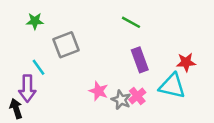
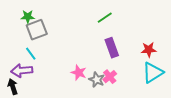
green line: (131, 22) -> (105, 18), turned -63
gray square: (66, 45) -> (37, 30), moved
cyan triangle: (172, 86) -> (153, 73), moved, turned -45
purple arrow: (27, 88) -> (22, 71), turned 85

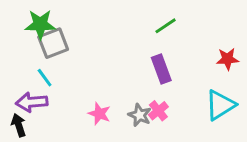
green star: (28, 17) -> (40, 24), size x1.5
green line: (105, 18) -> (166, 26), moved
red star: (149, 50) -> (228, 59), moved
pink star: (79, 73) -> (99, 114), moved

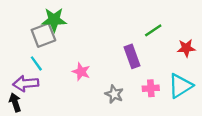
green star: (40, 24) -> (54, 20), moved
green line: (166, 26) -> (153, 30), moved
pink cross: (158, 111) -> (151, 88), moved, turned 35
pink star: (99, 114) -> (81, 72), moved

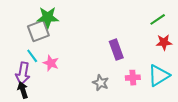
green line: (153, 30) -> (158, 19), moved
pink star: (81, 72) -> (51, 63), moved
purple arrow: (26, 84) -> (23, 73), turned -75
black arrow: (15, 102) -> (23, 90), moved

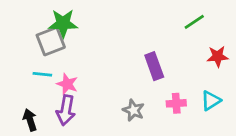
green line: (158, 19) -> (194, 22), moved
cyan line: (32, 56) -> (42, 74), turned -48
purple arrow: (23, 73) -> (66, 110), moved
cyan triangle: (159, 75) -> (211, 101), size x0.7

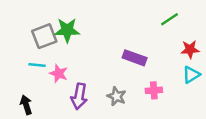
green star: (63, 23) -> (67, 30), moved
purple rectangle: (154, 66) -> (135, 58), turned -50
cyan triangle: (211, 101) -> (191, 75), moved
purple arrow: (66, 110) -> (79, 96), moved

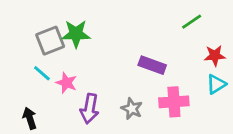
cyan line: (37, 65) -> (42, 73), turned 35
pink cross: (154, 90) -> (174, 102), size x1.5

